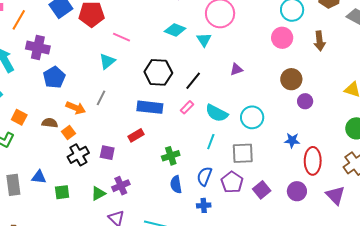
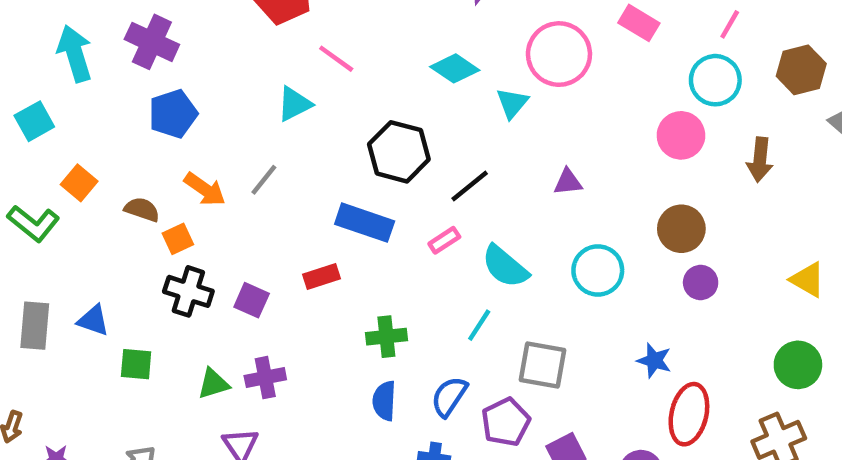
cyan circle: (252, 117) -> (598, 270), moved
black cross: (78, 155) -> (188, 291), turned 35

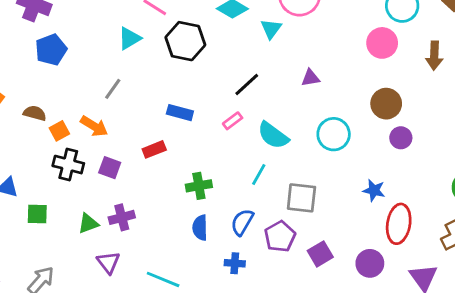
black hexagon: (399, 152) -> (185, 41), moved
orange arrow: (205, 189) -> (94, 126), moved
blue rectangle: (365, 223) -> (180, 113), size x0.7

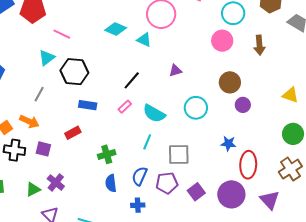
cyan triangle: (271, 29) -> (144, 40), turned -35
black hexagon: (185, 41) -> (74, 72), moved
purple cross: (122, 217) -> (56, 182), turned -30
purple pentagon: (280, 236) -> (167, 183), turned 30
purple circle: (370, 263) -> (231, 194), size x1.4

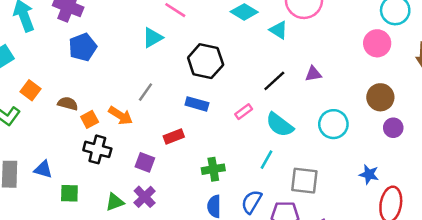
black hexagon: (74, 72) -> (206, 61), moved
black line: (132, 80) -> (274, 81), moved
gray line: (39, 94) -> (145, 92), moved
purple square: (43, 149) -> (145, 162), moved

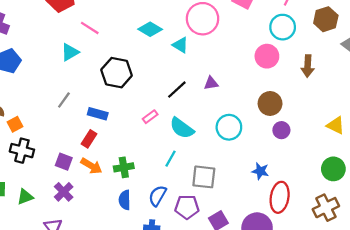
blue rectangle: (197, 104) -> (98, 114), moved
orange arrow: (121, 116) -> (91, 166), moved
red rectangle: (174, 137) -> (89, 139), turned -36
green triangle: (115, 202) -> (25, 197), moved

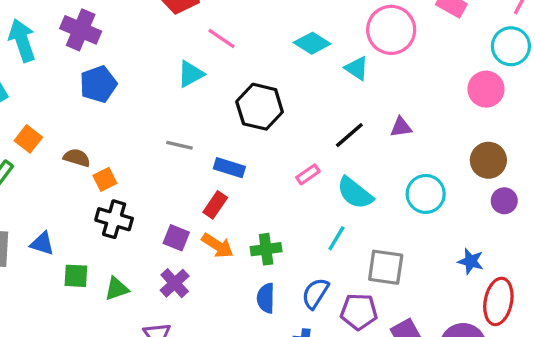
gray line: (64, 100) -> (179, 145), turned 66

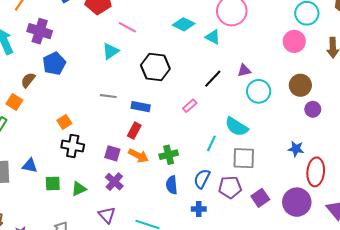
brown semicircle: (77, 158) -> (28, 80), moved, turned -63
cyan semicircle: (355, 193) -> (237, 127), moved
cyan circle: (426, 194) -> (259, 91), moved

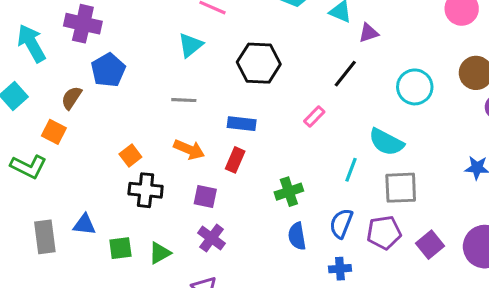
purple triangle: (244, 70) -> (369, 33), moved
gray line: (108, 96) -> (184, 100), moved
orange arrow: (138, 156) -> (189, 149), moved

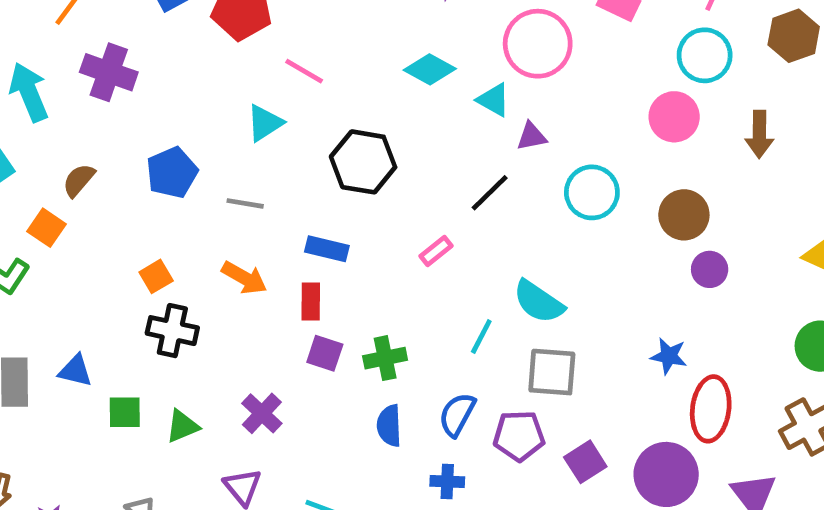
blue pentagon: (108, 70) -> (172, 172), moved
cyan circle: (415, 87) -> (592, 192), moved
red rectangle: (235, 160) -> (311, 301), turned -30
purple square: (205, 196) -> (325, 353), moved

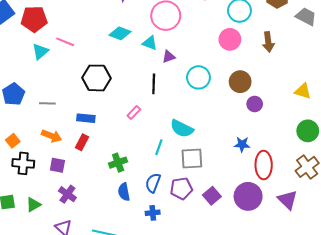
cyan triangle: (265, 123) -> (40, 51), moved
black line: (490, 193) -> (154, 84), turned -36
red rectangle: (311, 301) -> (82, 142), turned 35
purple square: (325, 353) -> (57, 165), moved

